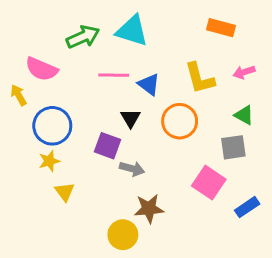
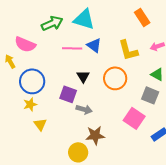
orange rectangle: (221, 28) -> (142, 17), turned 42
blue triangle: (149, 84) -> (94, 45), moved
gray square: (233, 147) -> (150, 95), turned 30

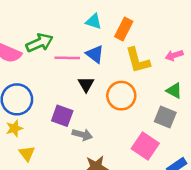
orange rectangle: (142, 17) -> (124, 29), moved, turned 60
cyan triangle: (84, 19) -> (94, 21), moved, size x0.6
green arrow: (52, 23) -> (40, 43), moved
black triangle: (83, 76) -> (86, 84), moved

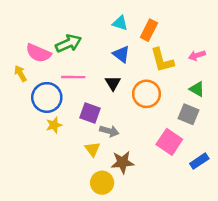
pink line: (67, 58) -> (73, 77), moved
yellow star: (14, 128) -> (54, 125), moved
yellow triangle: (27, 153) -> (92, 149), moved

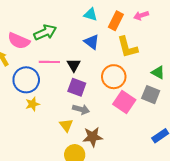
pink arrow: (197, 55) -> (141, 15), moved
black triangle: (113, 83) -> (74, 65), moved
purple square: (90, 113) -> (77, 87), moved
pink square: (169, 142) -> (124, 102), moved

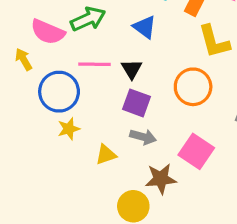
blue triangle: (92, 42) -> (145, 27), moved
pink square: (124, 102) -> (196, 151), moved
yellow triangle: (66, 125) -> (106, 155), moved, turned 48

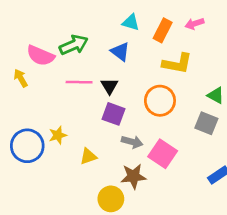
yellow L-shape: (214, 42) -> (177, 64), turned -64
blue circle: (59, 92) -> (27, 146), moved
gray arrow: (143, 137) -> (132, 142), moved

